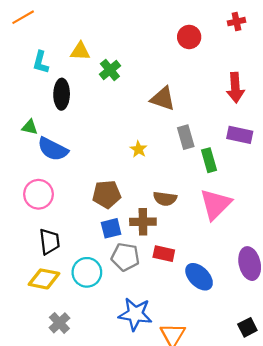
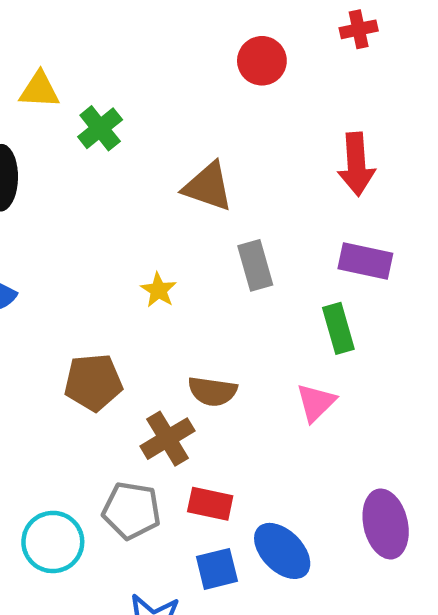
green rectangle: (209, 160) -> (338, 328), moved
pink triangle: (216, 204) -> (316, 403), size x0.6
brown cross: (143, 222) -> (167, 439), turned -30
blue square: (111, 228) -> (217, 569), moved

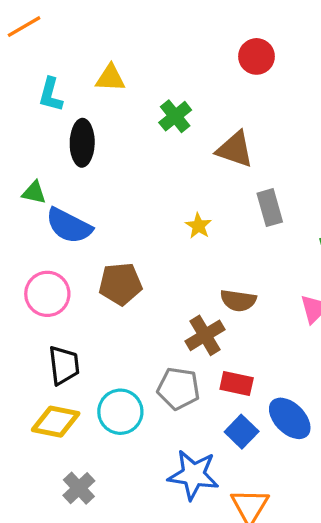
red circle: (262, 61) -> (257, 56), moved
green cross: (100, 128) -> (175, 116), moved
brown pentagon: (93, 382) -> (120, 284), moved
blue square: (217, 569) -> (242, 432), turned -32

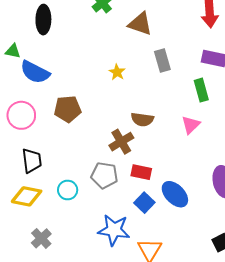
cyan circle: (120, 412) -> (68, 190), size x0.7

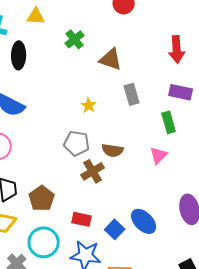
brown pentagon: (68, 109) -> (42, 198), moved, turned -30
red rectangle: (141, 172) -> (82, 219), moved
gray pentagon: (104, 175) -> (77, 143), moved
cyan circle: (68, 190) -> (44, 242), moved, size x1.6

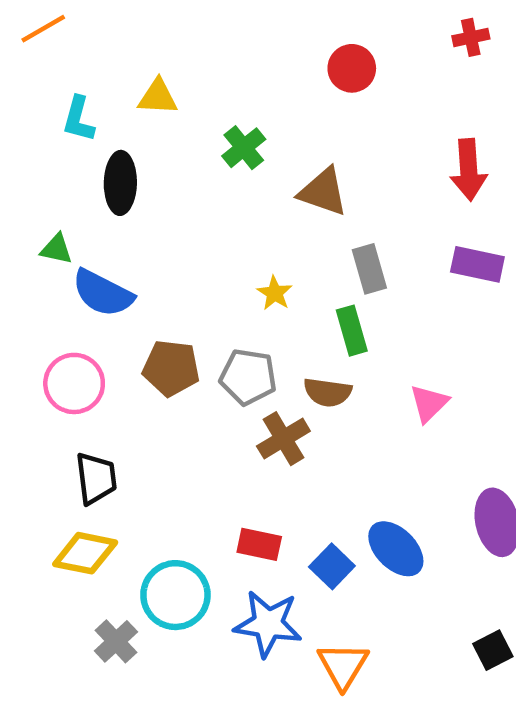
green rectangle: (169, 122) -> (352, 331), moved
brown pentagon: (42, 198) -> (171, 368), moved, turned -30

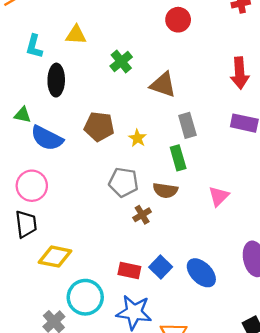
brown pentagon: (171, 368) -> (99, 127), moved
brown cross: (283, 439) -> (142, 215), size x0.7
black trapezoid: (96, 478) -> (26, 224), moved
yellow diamond: (85, 553) -> (55, 257), moved
blue square: (332, 566) -> (161, 267), moved

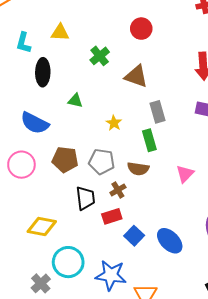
red circle: (178, 20) -> (141, 29), moved
green triangle: (23, 115) -> (75, 101), moved
brown pentagon: (99, 127) -> (65, 160), moved
black trapezoid: (26, 224) -> (85, 198), moved
red rectangle: (129, 270) -> (112, 216), moved, turned -30

